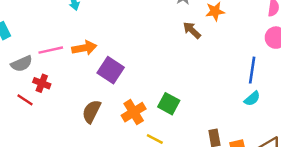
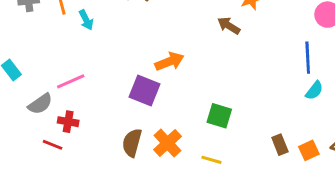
orange arrow: (84, 48) -> (169, 61), moved
orange cross: (134, 112) -> (167, 143), moved

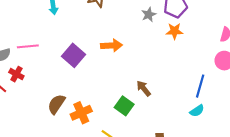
brown arrow: (229, 26) -> (144, 88), moved
orange arrow: (169, 61) -> (112, 45), moved
purple square: (144, 91) -> (74, 55), moved

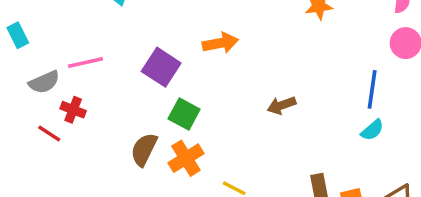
brown arrow: (144, 88) -> (281, 105), turned -63
green square: (124, 106) -> (184, 114), moved

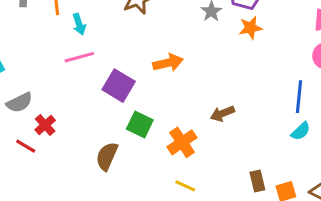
pink line: (86, 63) -> (79, 57), moved
red cross: (73, 110) -> (45, 125), turned 30
orange cross: (186, 158) -> (182, 142), moved

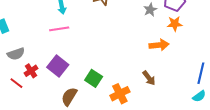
orange arrow: (168, 63) -> (159, 45), moved
purple square: (119, 86) -> (58, 66), moved
brown arrow: (222, 114) -> (149, 78), turned -112

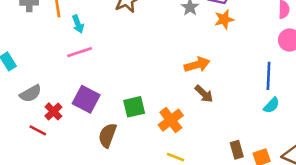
orange arrow: (159, 45) -> (197, 65), moved
green square: (94, 78) -> (134, 107), turned -36

